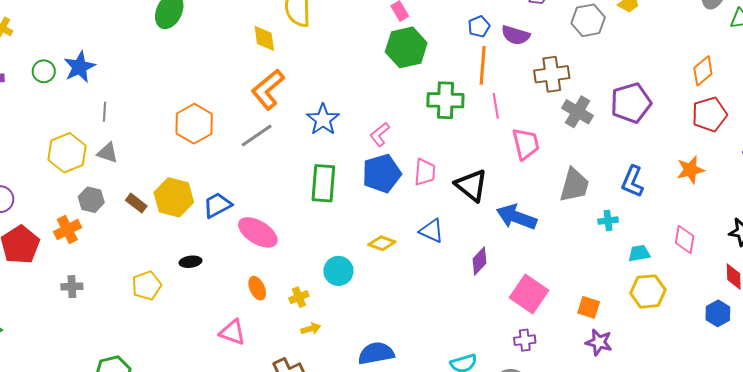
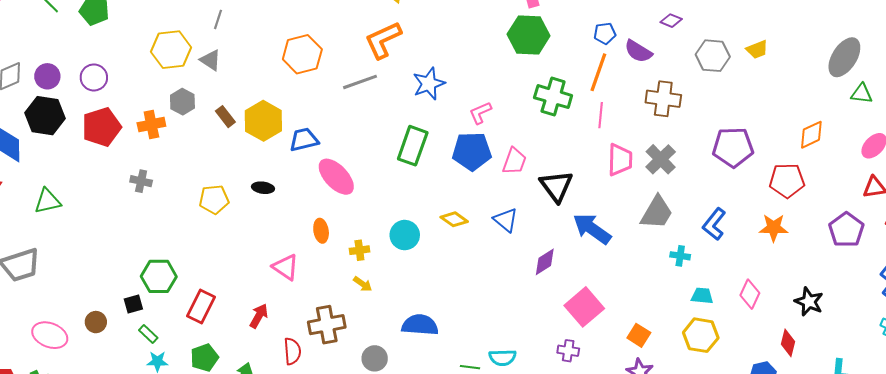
gray cross: (578, 112) -> (661, 159), moved
red pentagon: (709, 114) -> (787, 181), moved
yellow arrow: (311, 329) -> (363, 284), turned 36

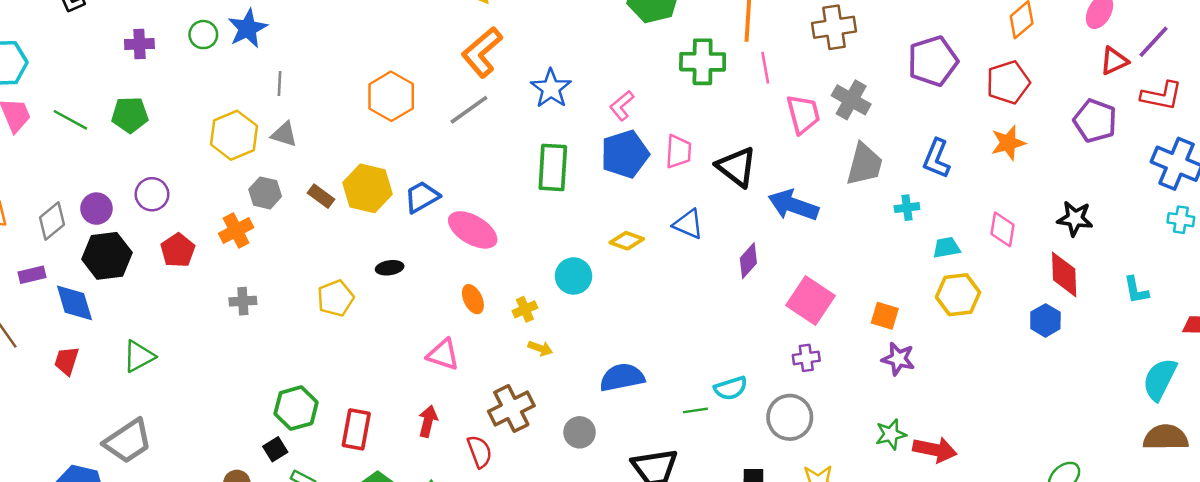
red pentagon: (101, 127) -> (178, 250), size x0.7
red diamond: (788, 343) -> (1064, 274), size x1.4

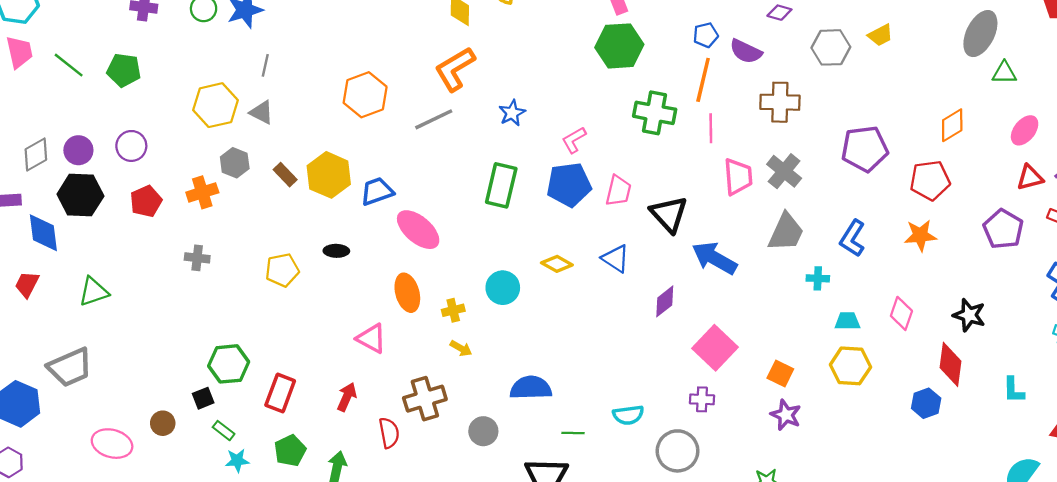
blue star: (551, 88) -> (512, 113), size x0.7
orange ellipse: (473, 299) -> (407, 293), size x1.4
green line: (695, 410) -> (573, 433), moved

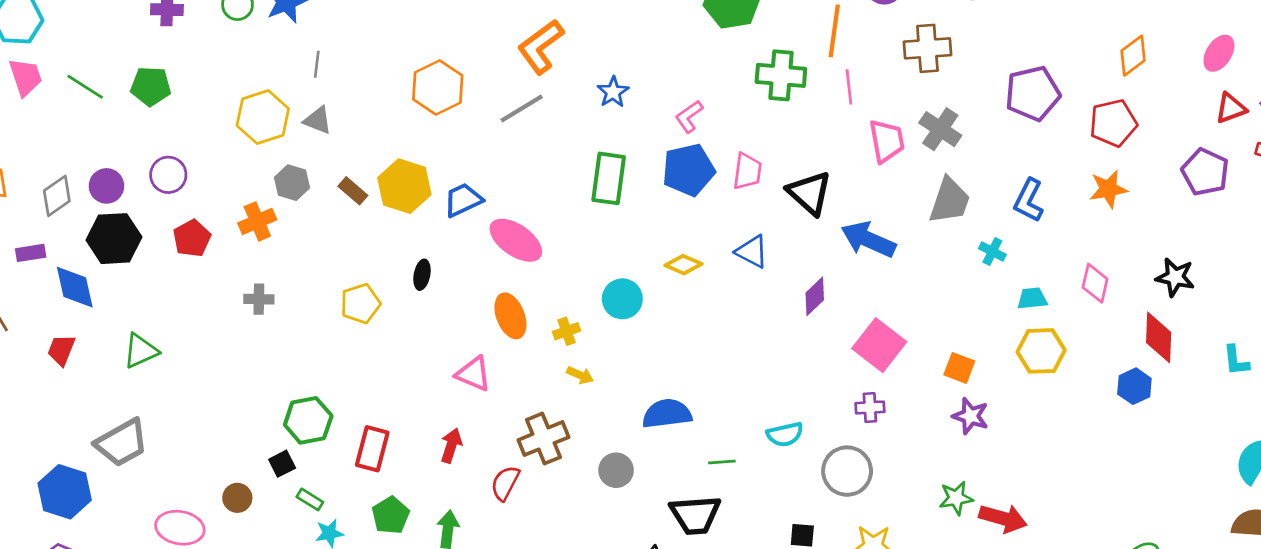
black ellipse: (336, 251) -> (422, 275), turned -75
cyan cross: (818, 278) -> (992, 251), turned 30
red semicircle: (389, 433) -> (505, 483), turned -136

